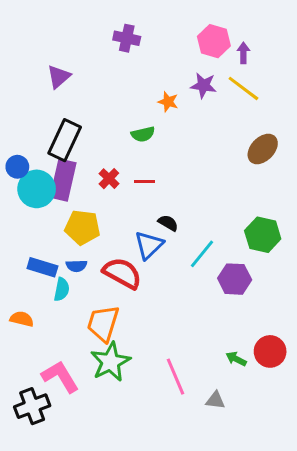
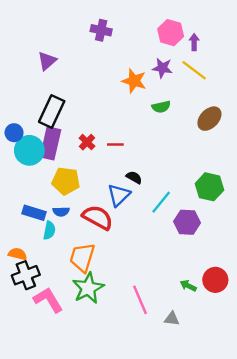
orange star: (168, 102) -> (134, 81), size x1.5
green semicircle: (143, 134) -> (161, 107), moved
black cross: (32, 406) -> (26, 275), moved

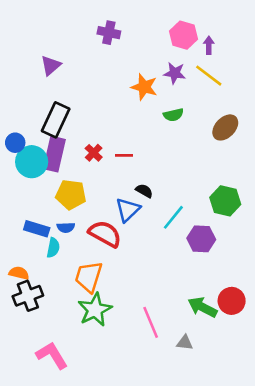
green arrow: (188, 286) -> (202, 307), size x1.6
pink L-shape: (48, 300) -> (52, 355), moved

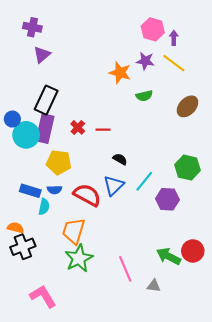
purple cross: (109, 33) -> (32, 27), moved
blue triangle: (128, 210) -> (114, 186), moved

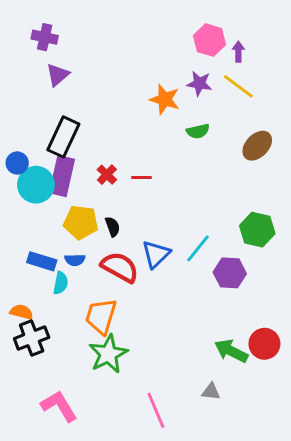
black semicircle: (120, 159) -> (113, 227), moved, turned 40
pink line: (125, 269) -> (156, 410), moved

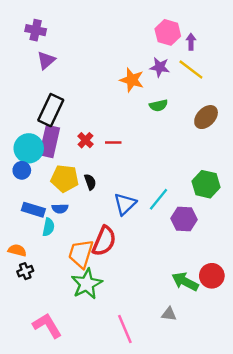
blue circle: (17, 163) -> (22, 170), moved
red semicircle: (120, 267) -> (104, 241), moved, turned 84
black cross: (32, 338) -> (25, 271), size x0.6

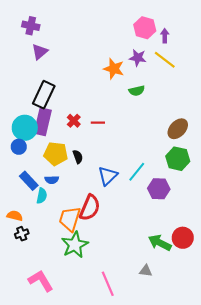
brown ellipse: (206, 117) -> (178, 129), moved
blue rectangle: (33, 210) -> (29, 181), turned 30

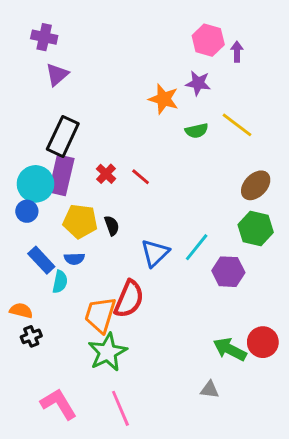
yellow line: (165, 60) -> (237, 125), moved
red line: (98, 123) -> (141, 177), turned 40
pink line: (108, 284) -> (120, 408), moved

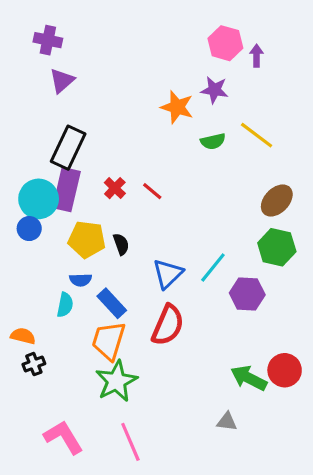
blue rectangle: (41, 260) -> (112, 303), moved
red semicircle: (129, 299) -> (168, 325), moved

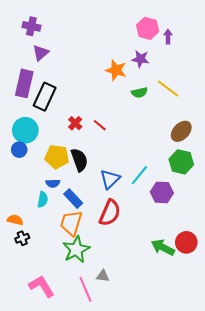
purple rectangle: (67, 190) -> (24, 83), moved
black semicircle: (121, 244) -> (79, 160), size x1.6
gray triangle: (227, 422) -> (103, 276), moved

